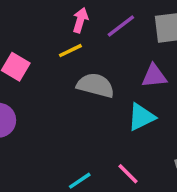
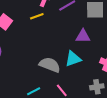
gray semicircle: (96, 85) -> (50, 65), moved

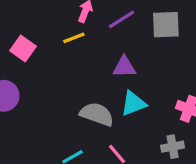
purple triangle: (83, 36) -> (124, 67), moved

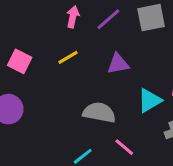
yellow line: (74, 38) -> (68, 57), moved
cyan triangle: (133, 103) -> (149, 100), moved

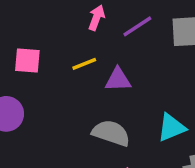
pink square: (20, 61) -> (27, 60), turned -30
purple triangle: (118, 64) -> (118, 80), moved

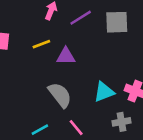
gray semicircle: (111, 133) -> (60, 95), turned 32

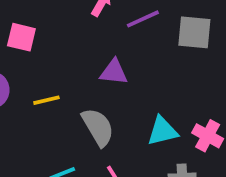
yellow line: (41, 44) -> (46, 100), moved

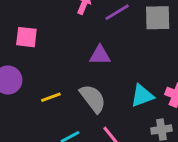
yellow line: (46, 100) -> (51, 97), moved

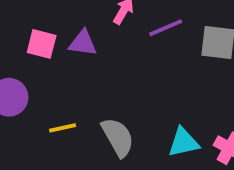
purple triangle: (100, 55) -> (83, 43), moved

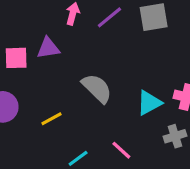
gray semicircle: (118, 137) -> (97, 88), moved

